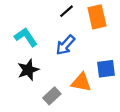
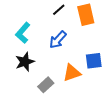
cyan L-shape: (26, 37) -> (23, 33), turned -105
orange triangle: (81, 82) -> (72, 73), turned -30

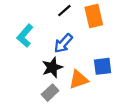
black star: (25, 62) -> (52, 67), moved

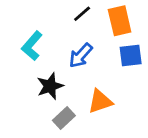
blue square: (103, 66) -> (131, 55), moved
black star: (52, 67) -> (50, 86), moved

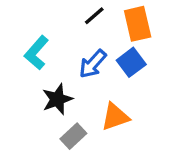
blue square: (131, 55) -> (131, 62), moved, turned -30

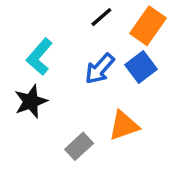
orange rectangle: (138, 24) -> (148, 26), turned 48
black star: (57, 99) -> (31, 101), moved

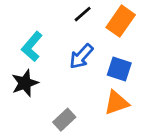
blue square: (141, 67) -> (119, 69), moved, turned -35
orange triangle: (124, 126) -> (116, 103), moved

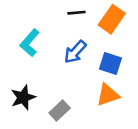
black line: (83, 14) -> (77, 13), turned 36
black star: (25, 83) -> (23, 97), moved

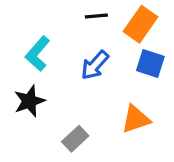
blue square: (110, 64) -> (150, 63), moved
black star: (23, 97) -> (29, 101), moved

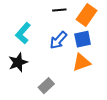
blue square: (150, 63) -> (83, 39), moved, turned -30
orange triangle: (136, 119) -> (82, 62), moved

